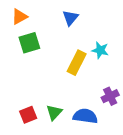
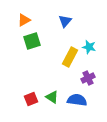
purple cross: (110, 96) -> (88, 78), moved
green triangle: (54, 112) -> (52, 97), turned -40

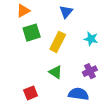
yellow rectangle: (70, 57) -> (58, 42), moved
green triangle: (52, 97) -> (56, 72), moved

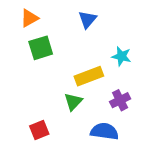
yellow rectangle: (58, 42) -> (89, 76), moved, turned 42
green triangle: (56, 72) -> (73, 102), turned 40

